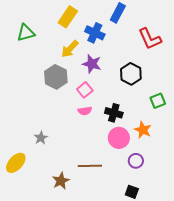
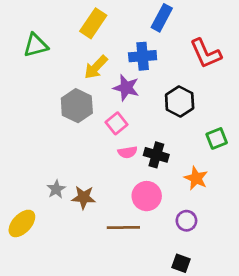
blue cross: (95, 33) -> (143, 56), moved, turned -30
pink semicircle: (85, 111) -> (127, 152), moved
pink circle: (119, 138) -> (147, 196), moved
brown star: (61, 181) -> (84, 197), moved, turned 30

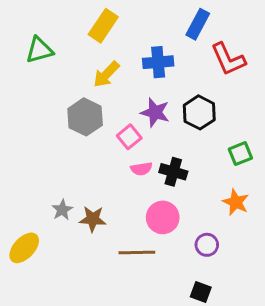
blue rectangle: (162, 18) -> (198, 24), moved
purple star: (126, 88) -> (155, 112), moved
orange star: (196, 178) -> (236, 202), moved

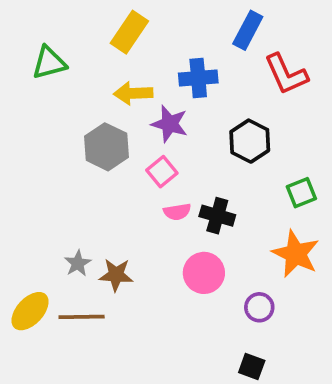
yellow arrow: (106, 74) -> (133, 93), turned 44
purple star: (155, 112) -> (169, 124), moved
orange star: (236, 202) -> (296, 254), size x1.4
brown line: (137, 252) -> (82, 317), moved

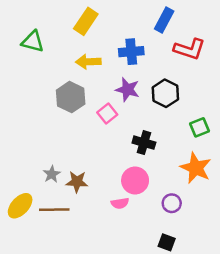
green triangle: (49, 63) -> (33, 42), turned 30
red L-shape: (286, 74) -> (189, 49), turned -48
purple star: (169, 124) -> (127, 90), moved
pink semicircle: (177, 212) -> (120, 203), moved

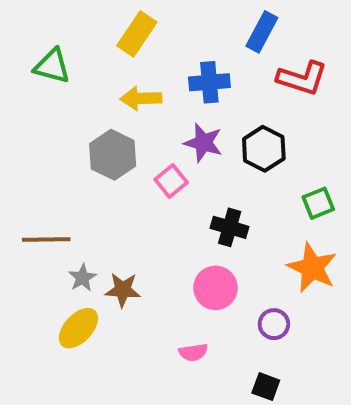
pink semicircle: (120, 203) -> (193, 352), moved
yellow ellipse: (20, 206) -> (78, 328), moved
brown line: (54, 210) -> (46, 239), moved

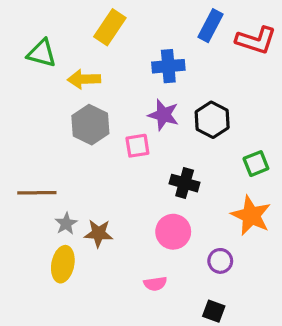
red L-shape: (302, 78) -> (256, 40), moved
yellow arrow: (141, 98) -> (84, 79), moved
pink square: (171, 181) -> (137, 146), turned 30
yellow ellipse: (78, 328) -> (63, 264), turned -32

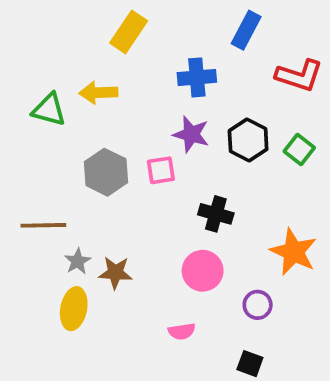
red L-shape: (256, 40) -> (299, 76), moved
green triangle: (42, 53) -> (49, 110), moved
gray hexagon: (90, 125) -> (106, 172), moved
green square: (256, 164) -> (299, 149), moved, turned -30

